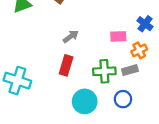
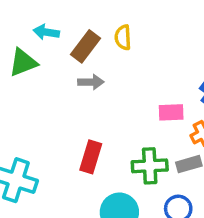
gray arrow: (71, 36) -> (91, 82), moved, turned 35

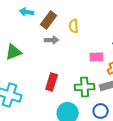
yellow semicircle: (123, 37) -> (74, 26), moved
green triangle: (23, 62) -> (14, 52), moved

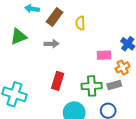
gray arrow: (52, 40) -> (51, 44), moved
green triangle: (14, 52) -> (19, 37), moved

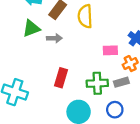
yellow semicircle: (80, 23) -> (85, 16), size x1.5
green triangle: (19, 37) -> (31, 28), moved

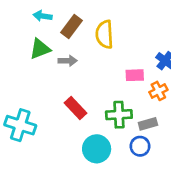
red rectangle: (61, 78) -> (76, 108), turned -60
gray rectangle: (121, 82) -> (148, 124), moved

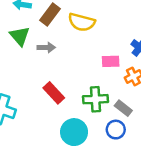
yellow semicircle: (104, 34) -> (82, 22), turned -72
green triangle: (40, 49) -> (20, 36), turned -50
gray rectangle: (148, 124) -> (123, 108), turned 54

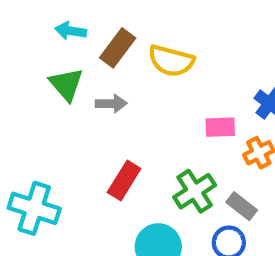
red rectangle: (54, 93) -> (124, 181), turned 75
green cross: (96, 99) -> (195, 191), turned -30

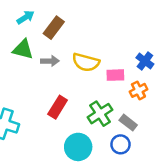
cyan arrow: (71, 31) -> (26, 17), turned 138
yellow semicircle: (171, 61) -> (86, 62), moved
green triangle: (66, 84) -> (23, 49), turned -35

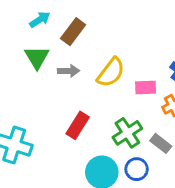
green triangle: (23, 49) -> (37, 57), turned 45
yellow semicircle: (86, 62) -> (111, 72), turned -68
blue circle: (120, 144) -> (137, 169), moved

